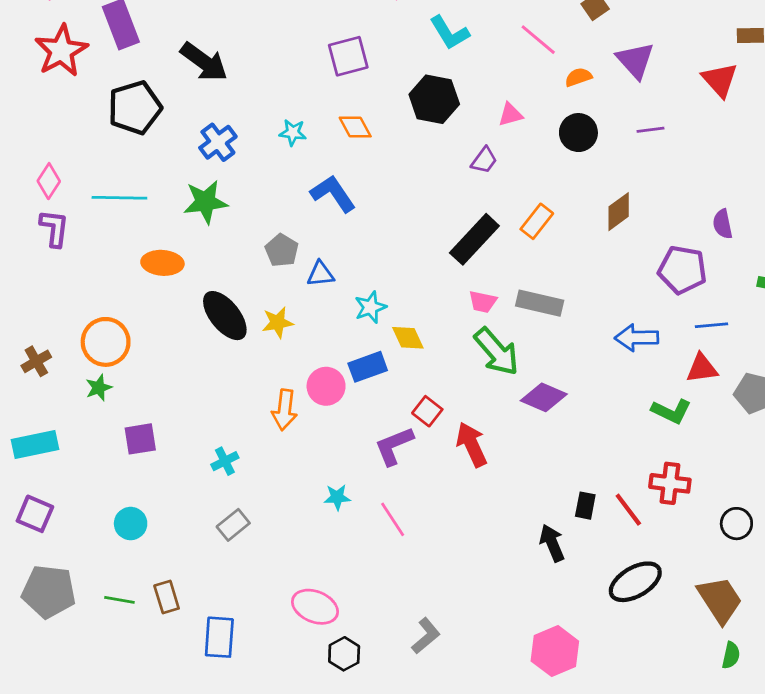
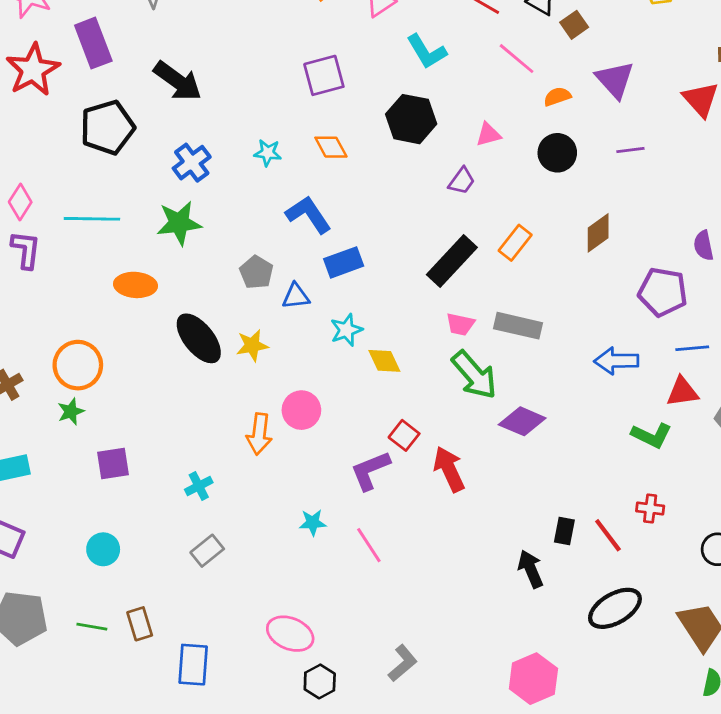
blue rectangle: (368, 367) -> (344, 262), moved
red cross: (670, 483) -> (650, 509), size x0.7

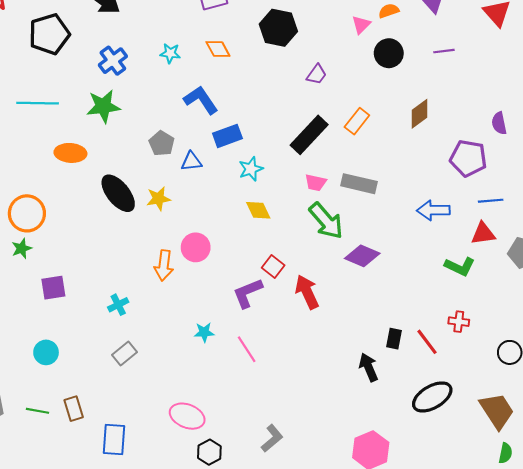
pink triangle: (488, 134) -> (361, 25), moved, turned -30
cyan star: (346, 330) -> (251, 169), moved

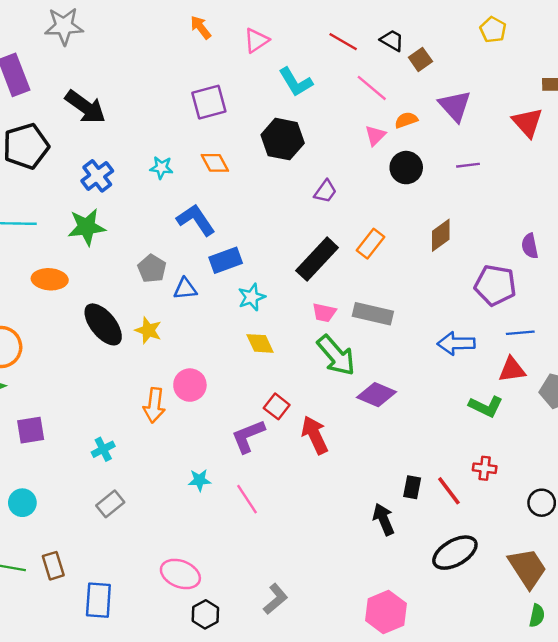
yellow star: (158, 199) -> (148, 330), turned 30

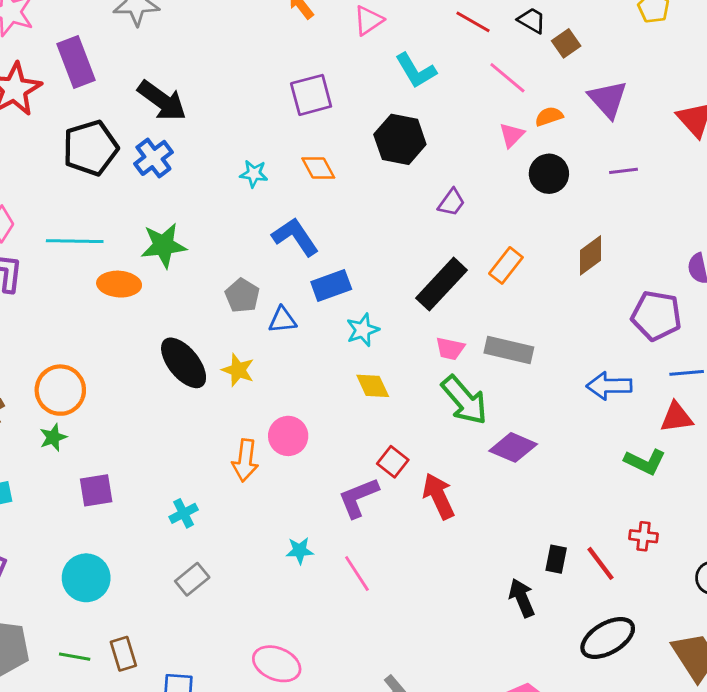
blue cross: (97, 176) -> (153, 158), moved
orange ellipse: (50, 279) -> (119, 284), moved
cyan circle: (22, 503) -> (86, 578), size x1.4

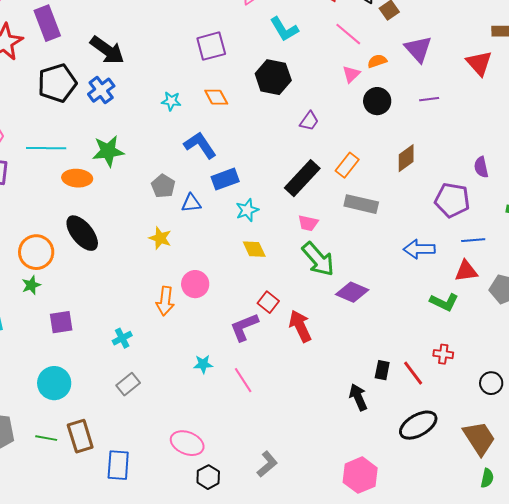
gray rectangle: (509, 350) -> (361, 204), moved
black ellipse: (184, 363) -> (82, 233), moved
brown rectangle: (123, 654) -> (80, 436), size x1.4

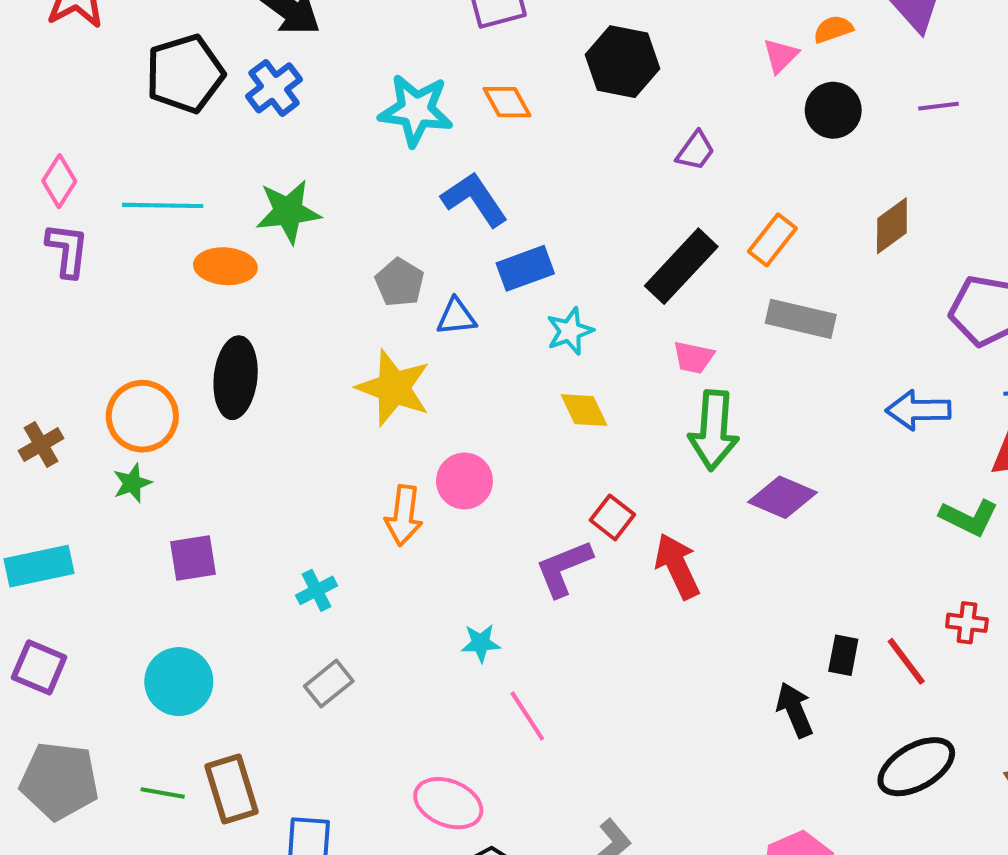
cyan star: (171, 101) -> (416, 110), size x1.8
black ellipse: (82, 233) -> (236, 378), turned 45
yellow star: (160, 238) -> (394, 388), size x1.6
green arrow: (318, 259) -> (714, 430), turned 45
pink line: (243, 380) -> (527, 716), moved

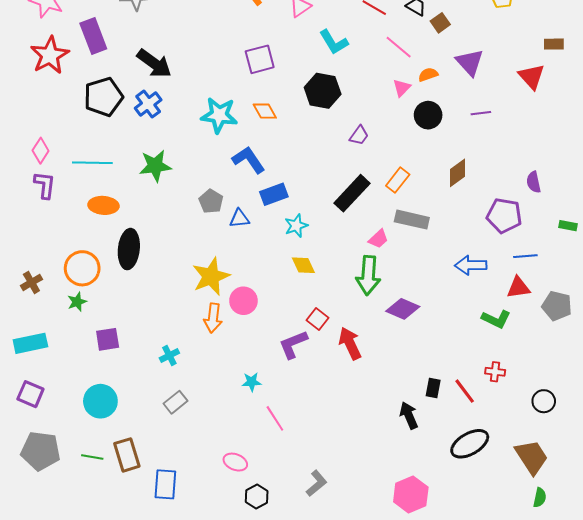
orange ellipse: (225, 266) -> (103, 205), moved
pink trapezoid: (693, 357) -> (378, 239), moved, turned -55
yellow star: (394, 388) -> (211, 276), moved, turned 30
pink ellipse: (448, 803) -> (235, 462), size x0.7

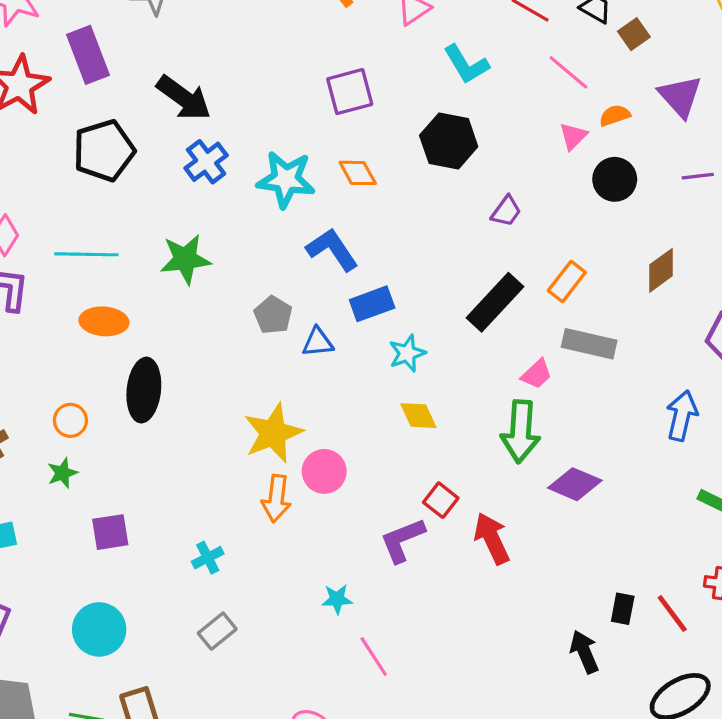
blue cross: (148, 104) -> (206, 162), moved
blue arrow: (471, 265) -> (682, 416), turned 104
orange circle: (82, 268) -> (70, 420), size x0.6

